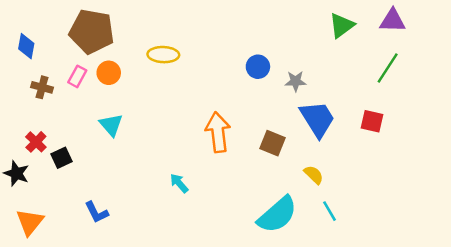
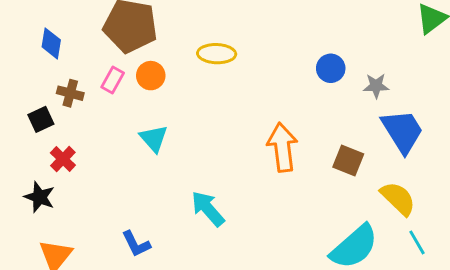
black square: (61, 158) -> (41, 119), moved
yellow semicircle: (314, 175) -> (398, 199), size x1.5
cyan arrow: (179, 183) -> (208, 209), moved, size x1.5

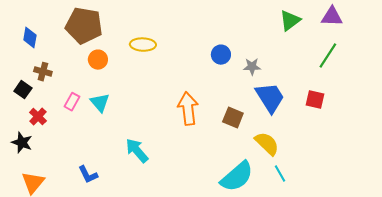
pink rectangle: (113, 80) -> (72, 102), moved
black square: (41, 119) -> (23, 90), turned -30

